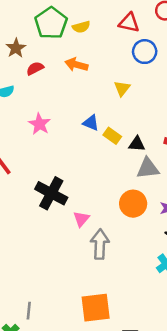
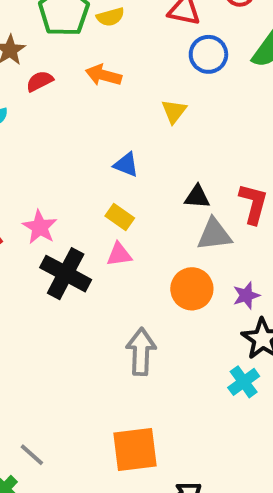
pink star: (40, 124) -> (40, 227), moved
yellow rectangle: (112, 136) -> (120, 217), moved
pink triangle: (81, 219) -> (119, 254), moved, turned 42
gray line: (29, 311) -> (32, 455), turned -54

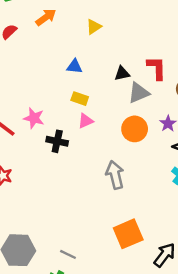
orange arrow: (103, 75) -> (46, 17), turned 145
yellow triangle: (174, 111) -> (94, 27), turned 35
black cross: (66, 274) -> (57, 141), size x0.7

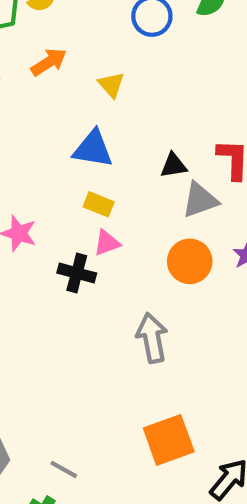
yellow triangle: (94, 27) -> (111, 85), moved, turned -42
blue triangle: (74, 66) -> (93, 149), size x1.5
black cross: (57, 141) -> (77, 273), moved

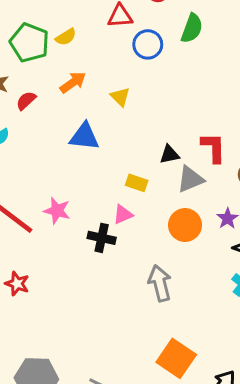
blue triangle: (93, 149) -> (84, 137), moved
yellow rectangle: (99, 204) -> (137, 183), moved
orange square: (169, 440) -> (176, 358), turned -33

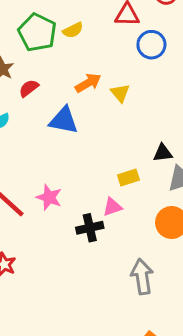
orange arrow: (73, 82) -> (88, 83), moved
blue triangle: (84, 137) -> (64, 120), moved
yellow rectangle: (137, 183) -> (128, 177), turned -42
black cross: (102, 238) -> (90, 228), turned -30

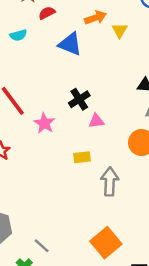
yellow rectangle: (128, 177) -> (82, 157), moved
pink star: (49, 197) -> (44, 123), moved
black cross: (90, 228) -> (79, 99), moved, turned -30

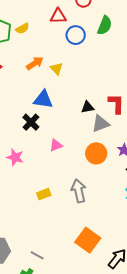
blue triangle: (70, 44) -> (43, 99), moved
black cross: (79, 99) -> (31, 122), moved
yellow rectangle: (82, 157) -> (44, 194), moved

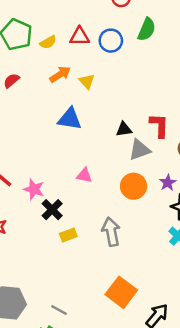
red triangle: (58, 16) -> (80, 36), moved
yellow semicircle: (22, 28) -> (48, 42), moved
black cross: (31, 122) -> (52, 210), moved
pink triangle: (56, 145) -> (84, 175), turned 32

